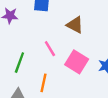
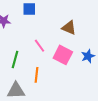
brown triangle: (75, 25) -> (69, 28), moved

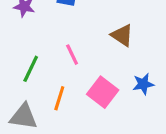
pink square: (63, 55) -> (103, 92), moved

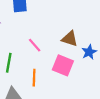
brown triangle: (122, 35) -> (70, 39), moved

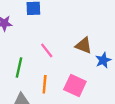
pink square: (63, 65) -> (75, 86), moved

